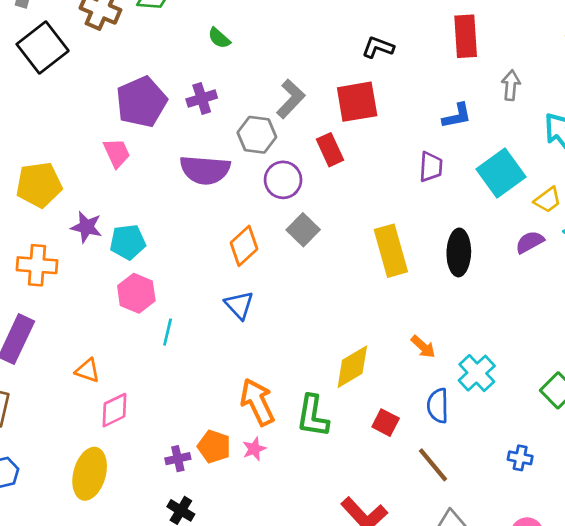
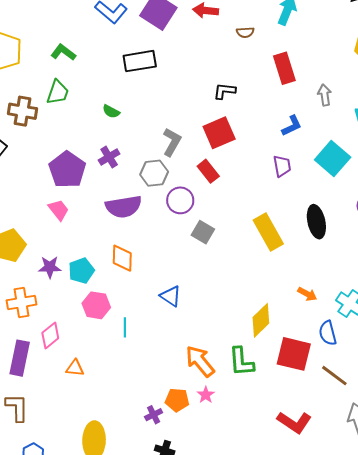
orange diamond: (244, 246) -> (122, 258), moved, turned -32
pink diamond: (114, 410) -> (50, 336), moved
red square: (386, 423) -> (294, 354), size x1.8

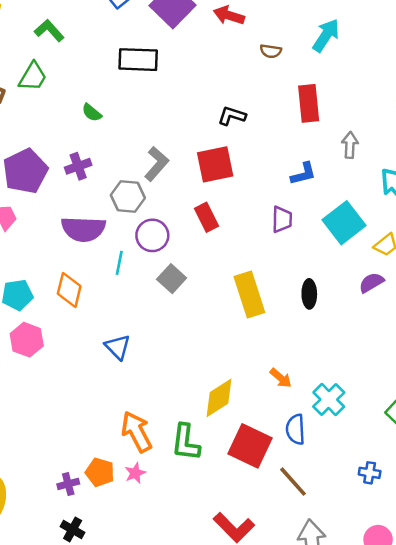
red rectangle: (208, 171) -> (207, 217), moved
black ellipse: (316, 222) -> (309, 294), size x0.7
cyan line: (125, 327) -> (119, 263), moved

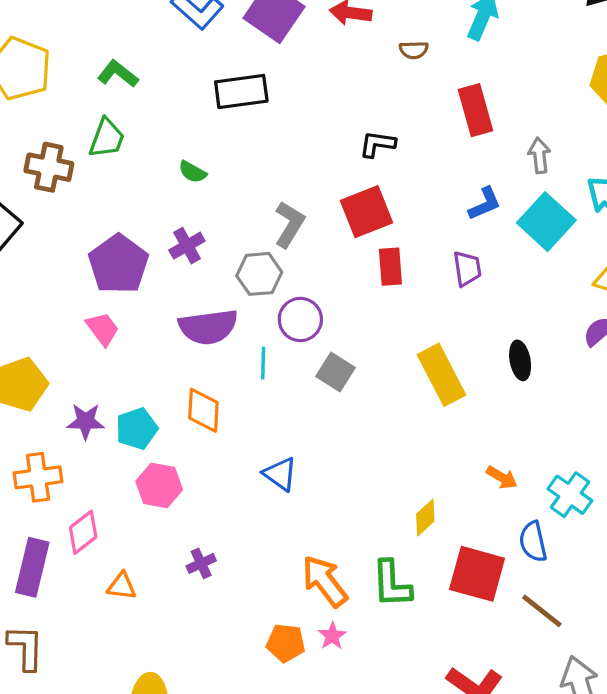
red rectangle: (207, 217) -> (390, 267), moved, turned 32
cyan square: (344, 223) -> (546, 222), moved
yellow diamond: (219, 398) -> (425, 518), size x0.7
purple cross: (68, 484) -> (201, 563), moved

